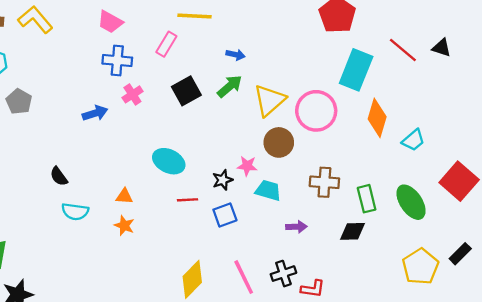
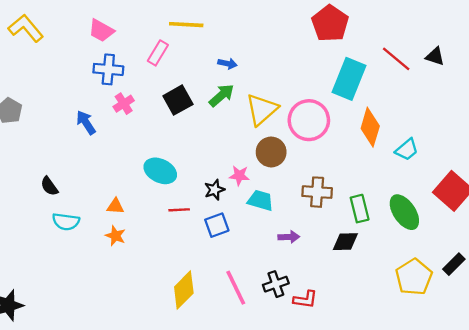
blue arrow: (95, 113) -> (86, 123), turned -105

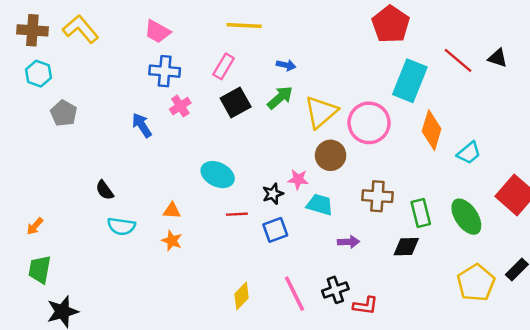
pink rectangle: (158, 53) -> (224, 66), moved
yellow diamond: (184, 290) -> (242, 296), size x0.7

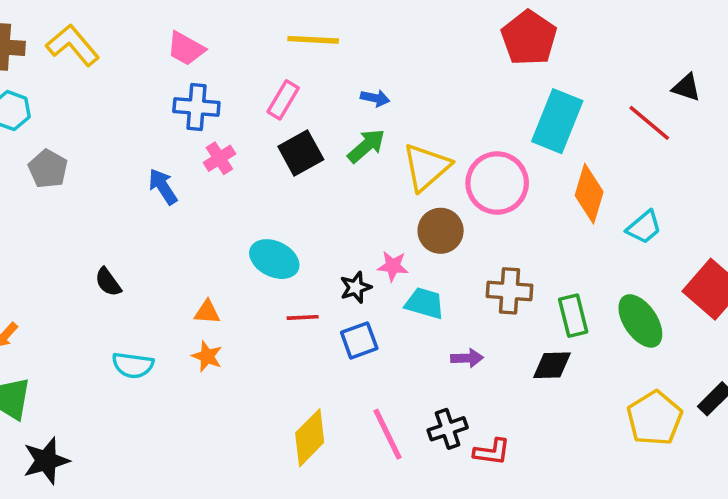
red line: (458, 60) -> (649, 123), moved
cyan semicircle: (121, 226) -> (133, 365), moved
yellow diamond: (242, 296) -> (310, 438), size x1.4

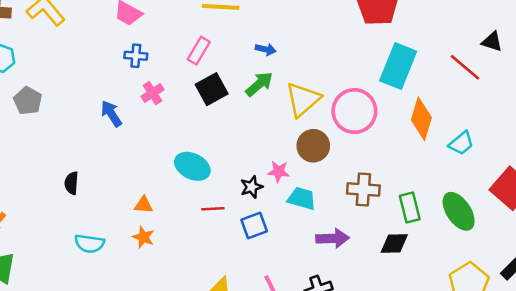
blue cross: (196, 107) -> (136, 56), size x0.7
black semicircle: (108, 282) -> (71, 183), turned 40
purple arrow: (467, 358) -> (333, 238), size x1.4

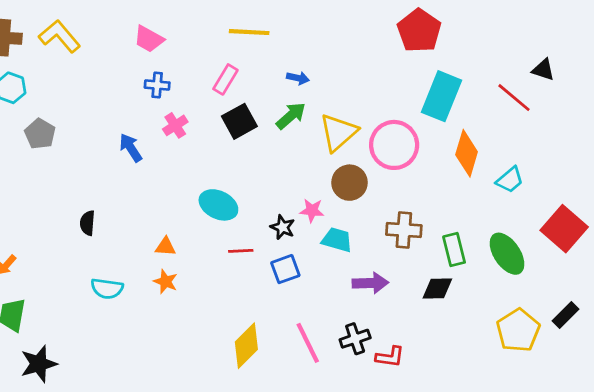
black star: (252, 187) -> (283, 227), turned -30

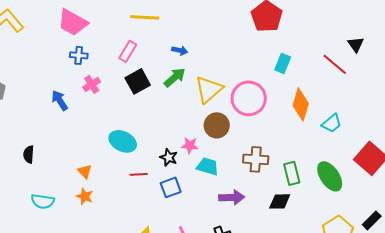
pink trapezoid: (149, 39) -> (73, 22), size x1.4
black triangle: (543, 70) -> (356, 44), turned 36
cyan rectangle: (441, 96) -> (283, 63), size x0.6
orange triangle: (165, 247) -> (85, 171), turned 42

